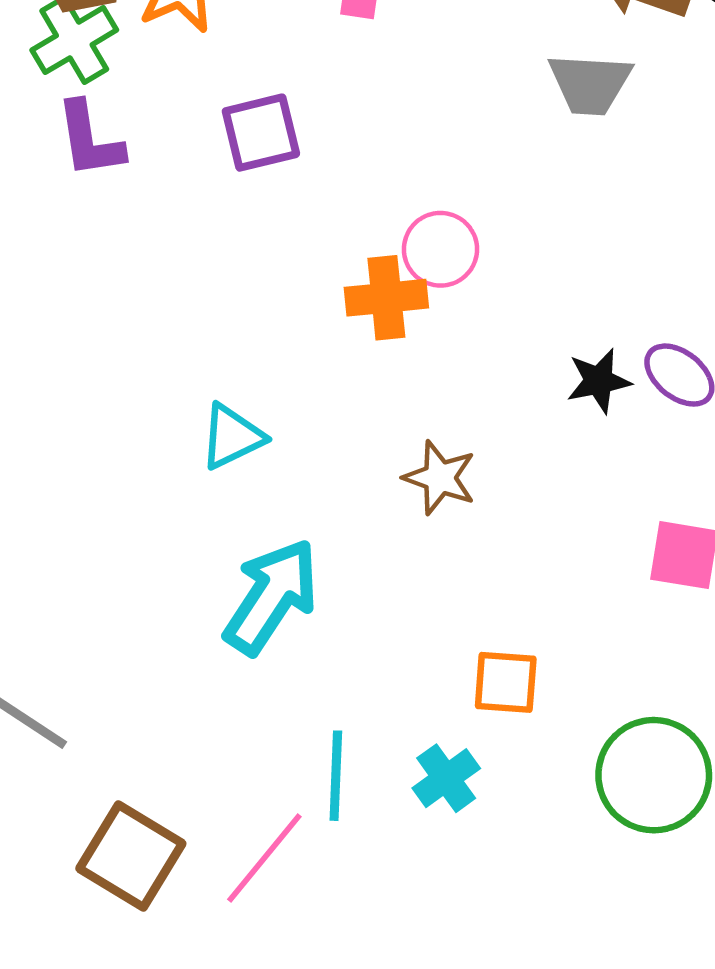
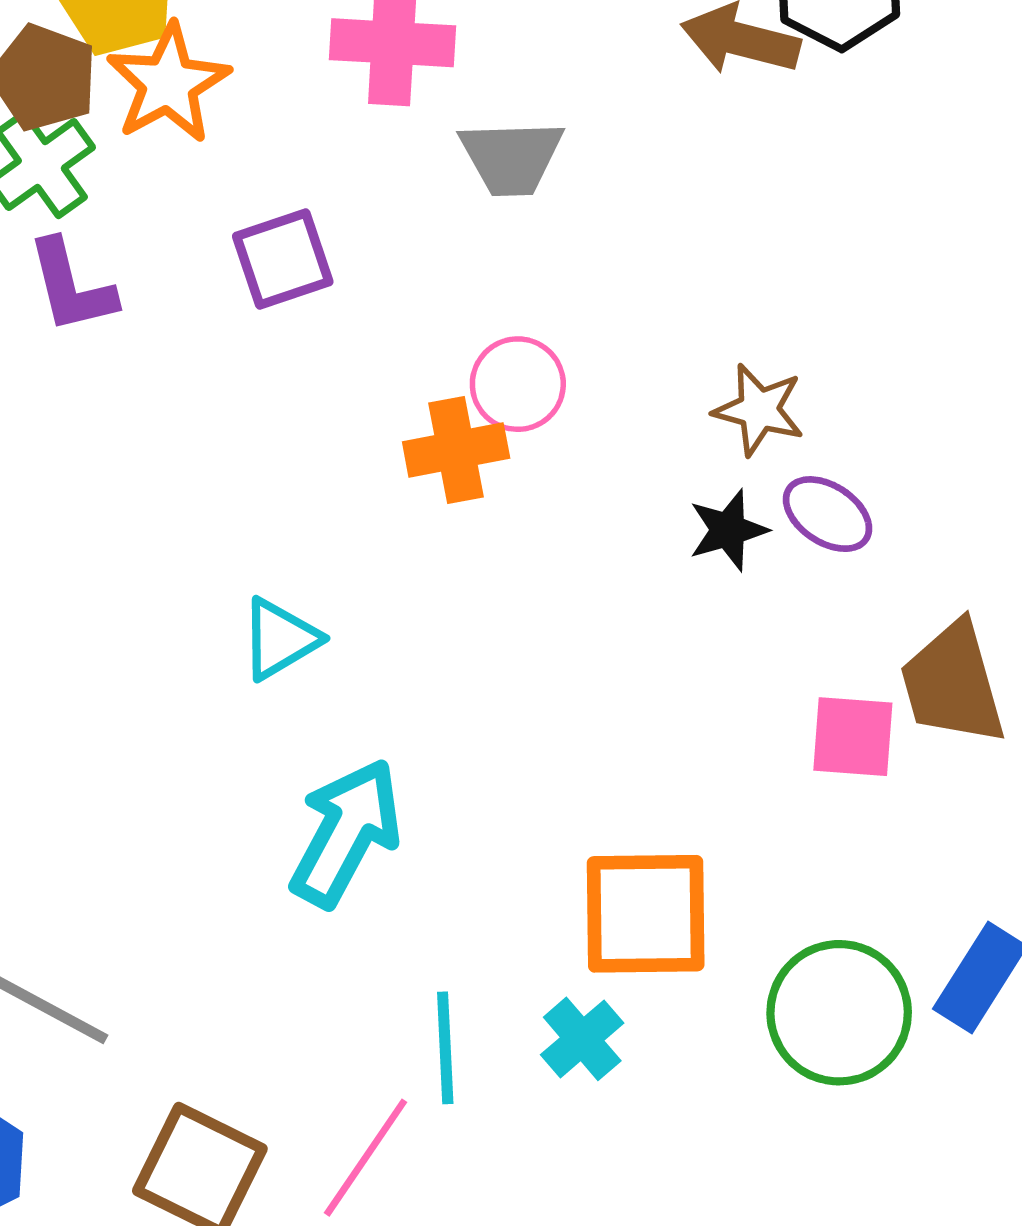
gray trapezoid: (590, 84) -> (511, 157), moved
brown star: (440, 478) -> (759, 410), moved
orange square: (506, 682) -> (646, 914), size x1.6

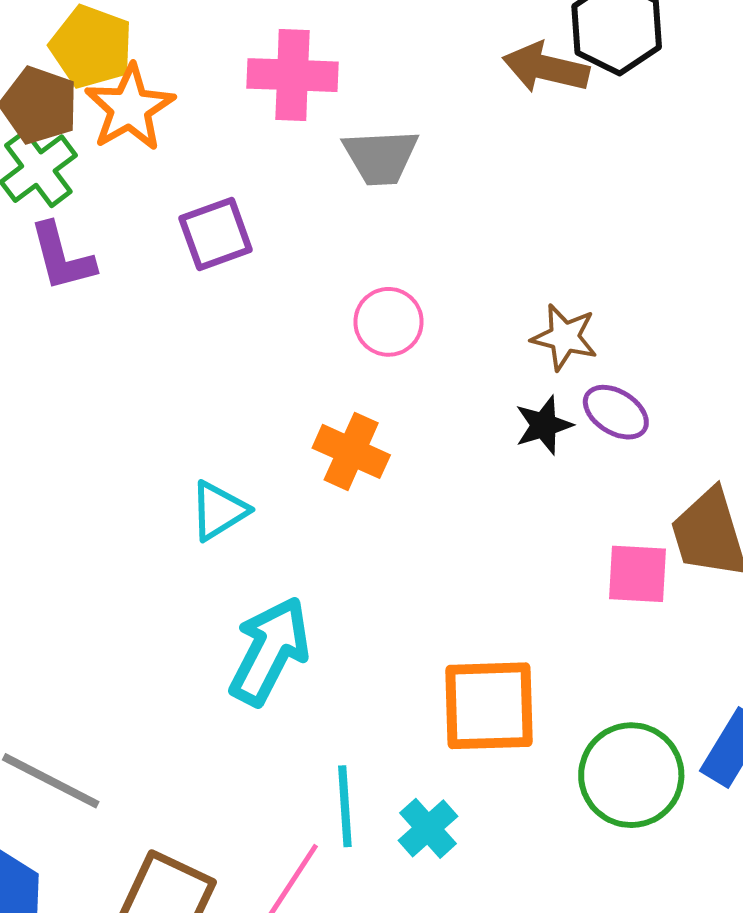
orange cross: (456, 450) -> (351, 451), moved, turned 36
cyan cross: (582, 1039) -> (428, 828), moved

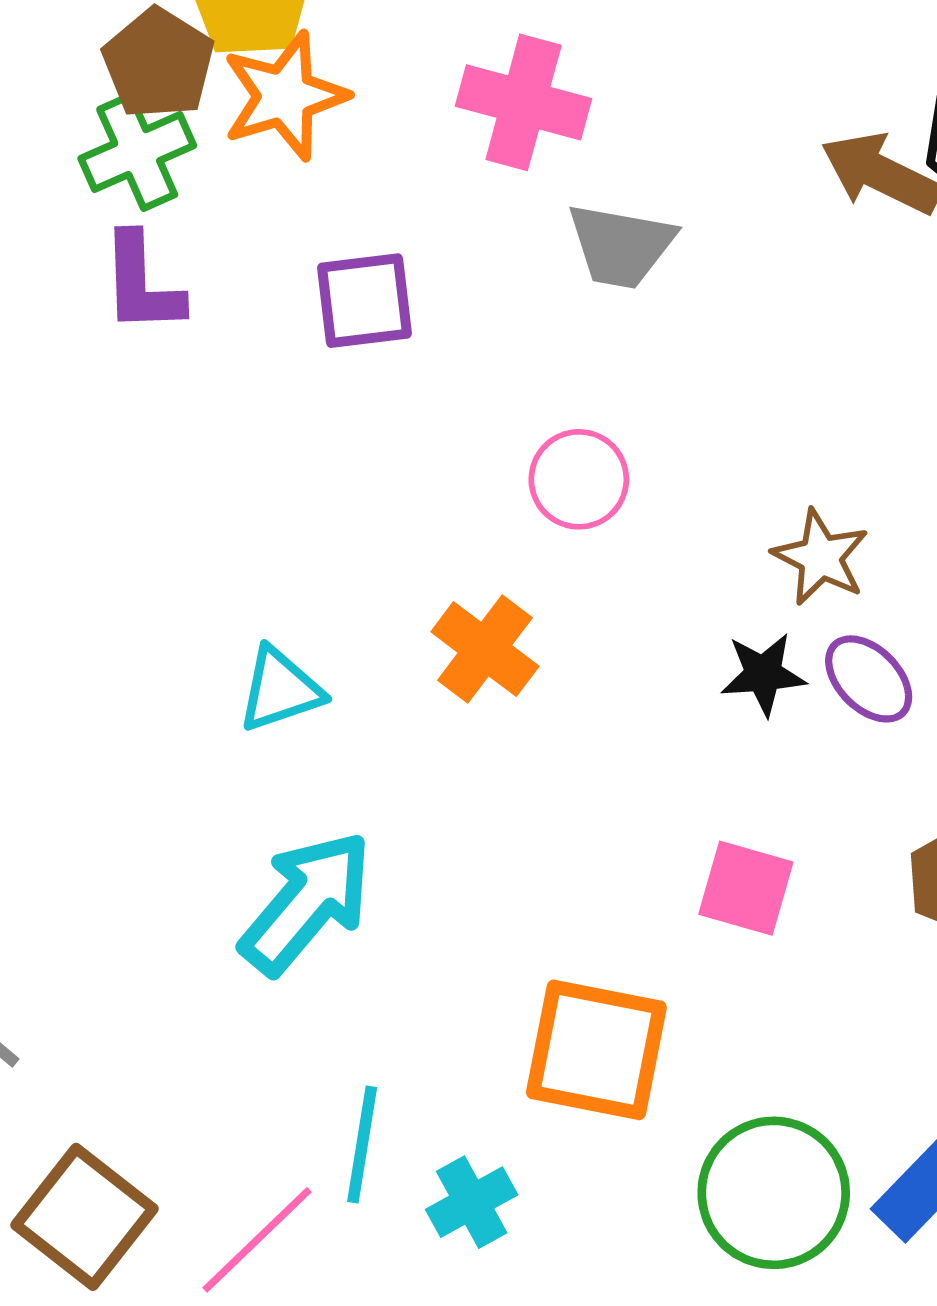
pink square: (637, 574) -> (746, 888), moved

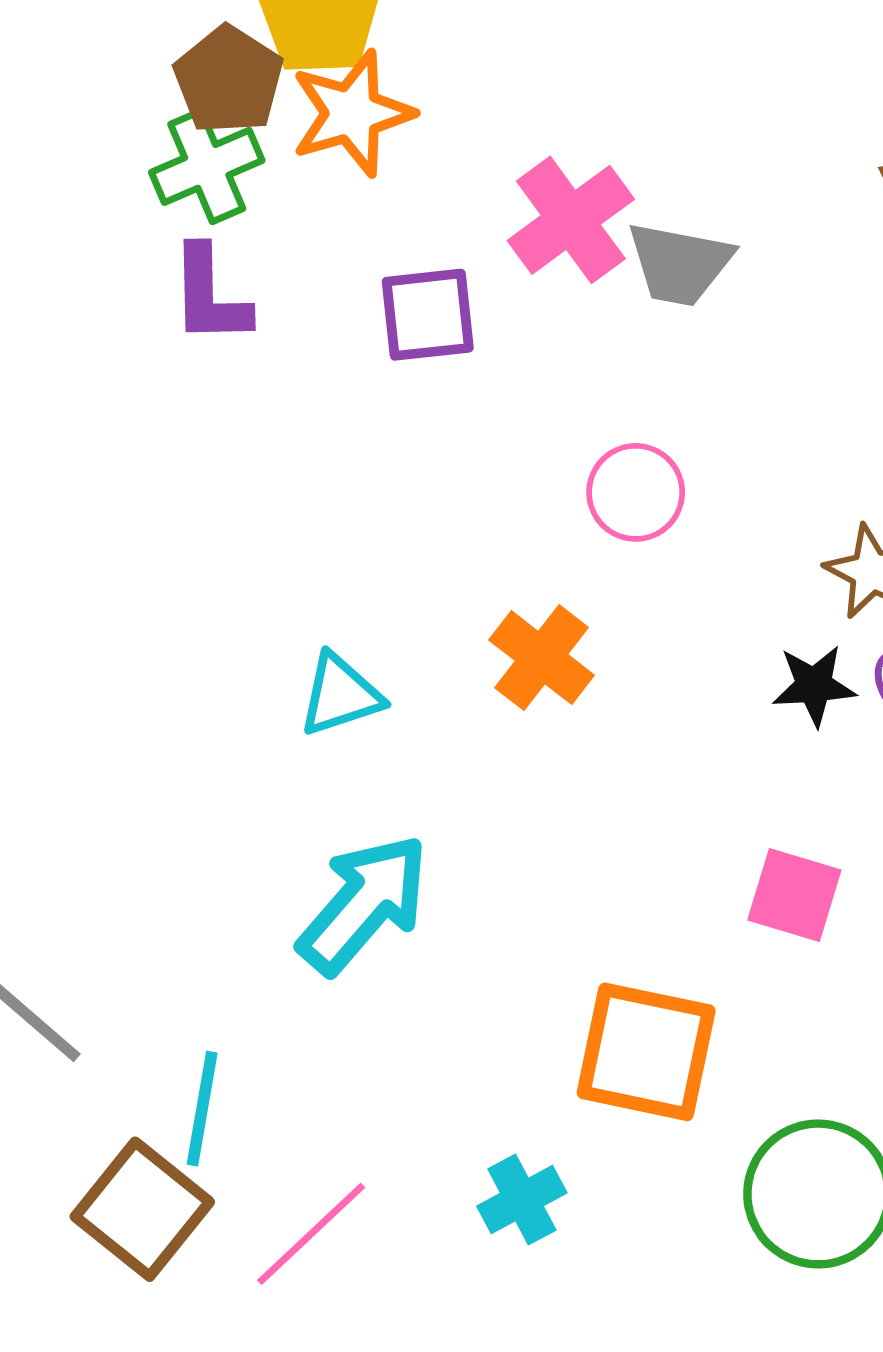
pink cross: (524, 102) -> (571, 220), moved, turned 38
cyan line: (362, 1144) -> (202, 1109), moved

